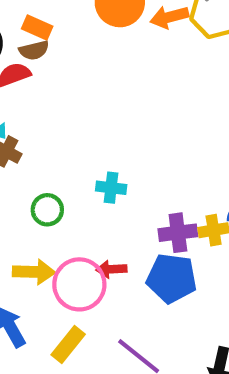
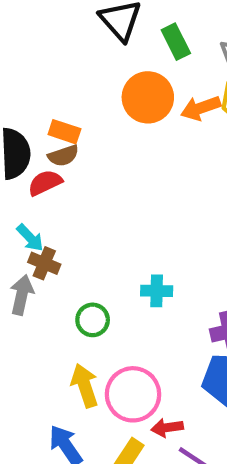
red arrow: (111, 269) -> (167, 428), moved
yellow arrow: (34, 272) -> (85, 386), turned -105

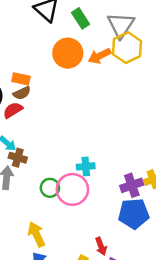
yellow arrow: (85, 386) -> (36, 234), moved
pink circle: (133, 394) -> (72, 189), moved
red arrow: (167, 428) -> (101, 246), turned -96

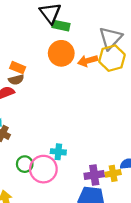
green rectangle: (81, 18) -> (61, 26), moved, turned -56

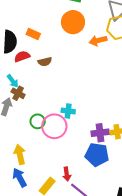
orange arrow: (88, 61) -> (98, 41), moved
brown semicircle: (16, 80) -> (45, 62), moved

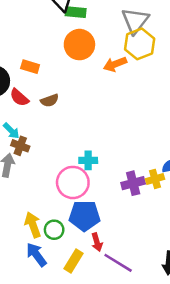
red semicircle: (22, 56) -> (19, 98), turned -112
green circle: (38, 121) -> (54, 230), moved
blue pentagon: (97, 155) -> (84, 216), moved

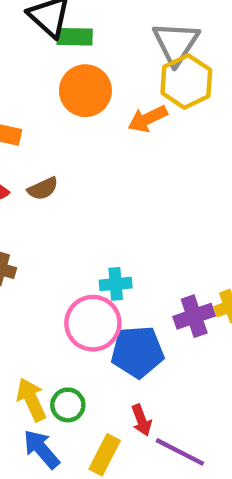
blue pentagon: (84, 216) -> (137, 352), moved

